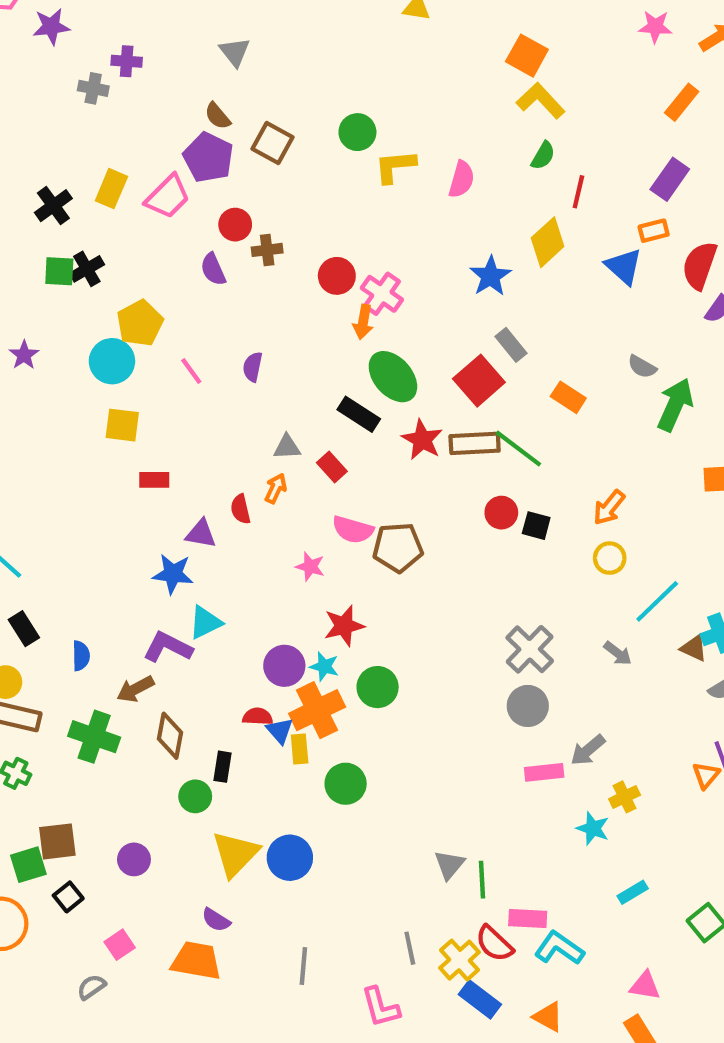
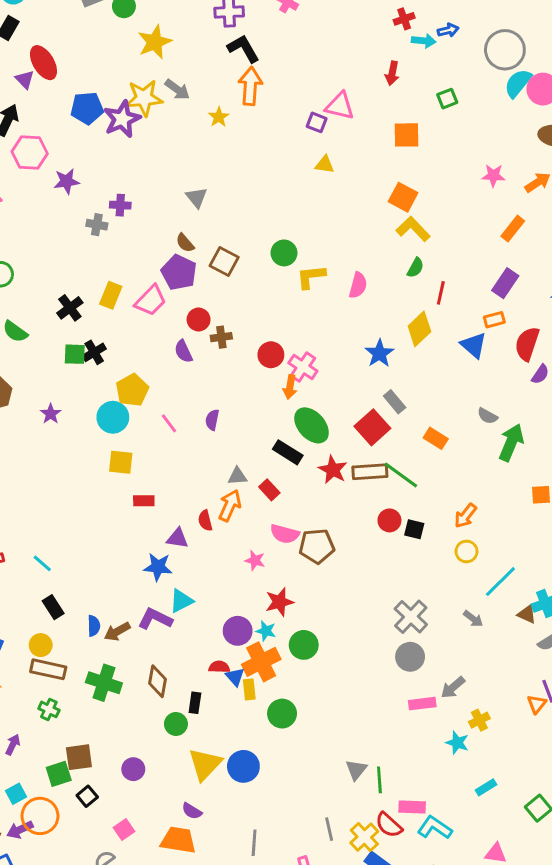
orange arrow: (276, 488) -> (230, 506), size x1.5
brown arrow: (135, 689) -> (117, 632), moved

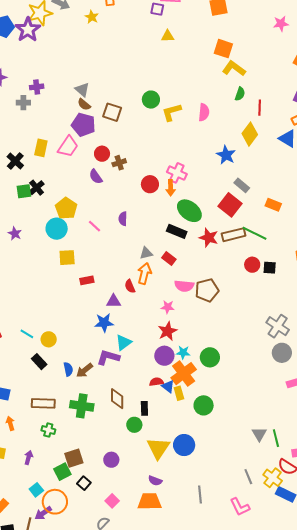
gray triangle: (196, 198) -> (82, 90), moved
red circle: (271, 355) -> (150, 184), moved
red star: (279, 602) -> (167, 331), moved
yellow circle: (41, 645) -> (49, 339), moved

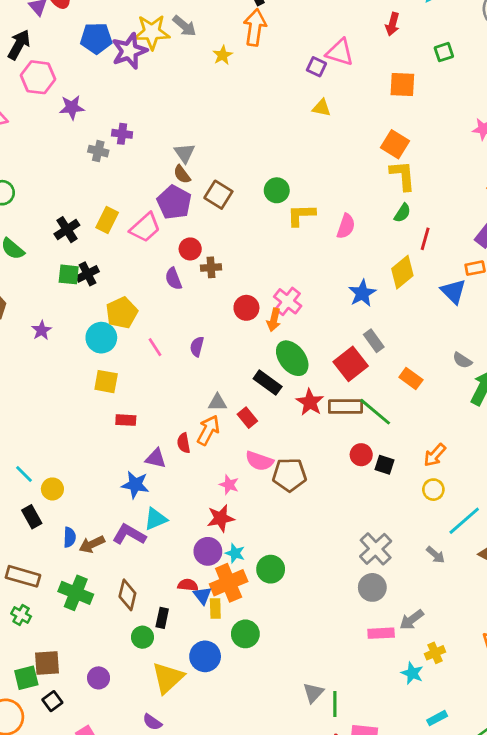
yellow L-shape: (234, 68) -> (403, 175), turned 35
blue circle: (184, 445) -> (205, 656), moved

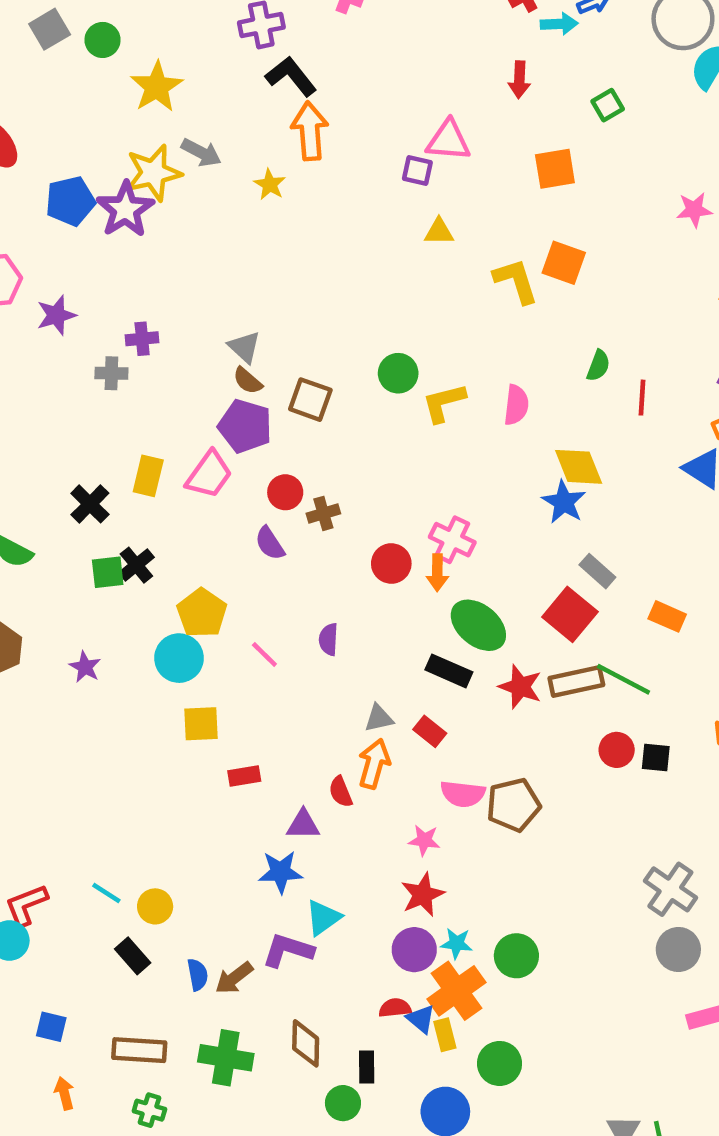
yellow L-shape: (403, 175) -> (516, 281), moved
yellow diamond: (402, 272) -> (579, 467), moved, turned -60

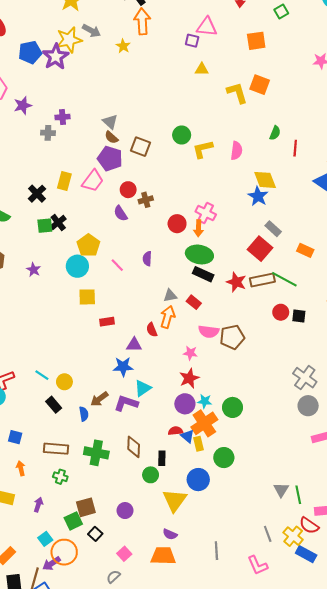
green ellipse: (478, 625) -> (199, 254), moved, turned -30
brown arrow: (234, 978) -> (99, 399), moved

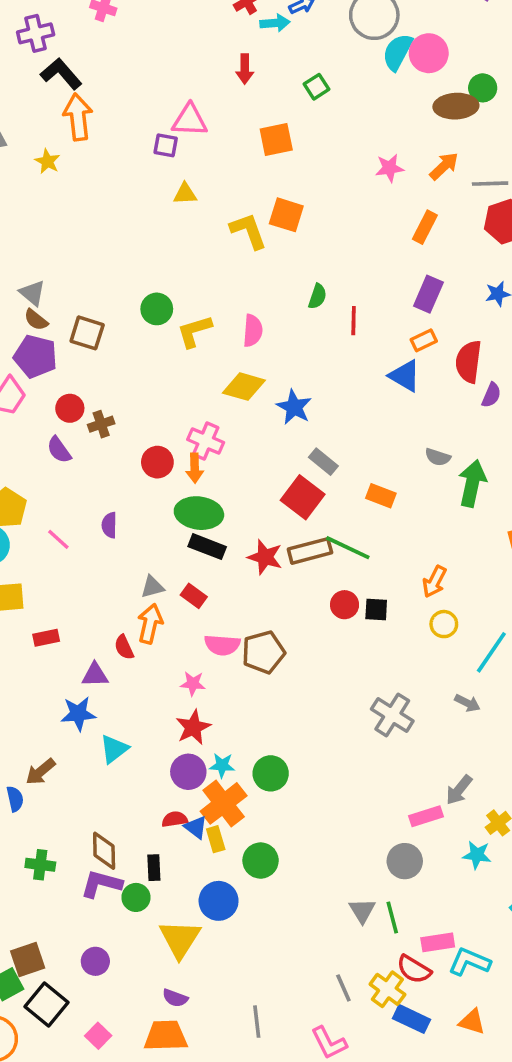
yellow diamond: (265, 180) -> (244, 387), moved, turned -50
purple L-shape: (126, 403) -> (101, 884), moved
gray circle: (308, 406) -> (405, 861), moved
green cross: (96, 453) -> (40, 865), size x0.7
black square: (95, 534) -> (46, 1004), size x1.6

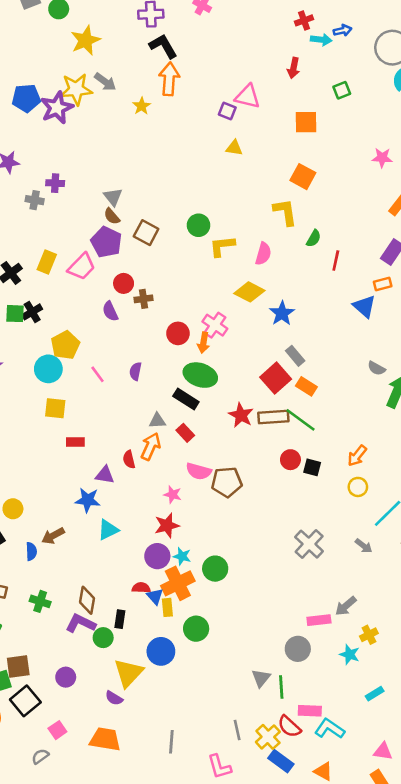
yellow L-shape: (248, 231) -> (285, 212), moved
orange rectangle: (381, 496) -> (306, 386), moved
black rectangle: (207, 547) -> (186, 399), moved
purple semicircle: (175, 998) -> (114, 698), moved

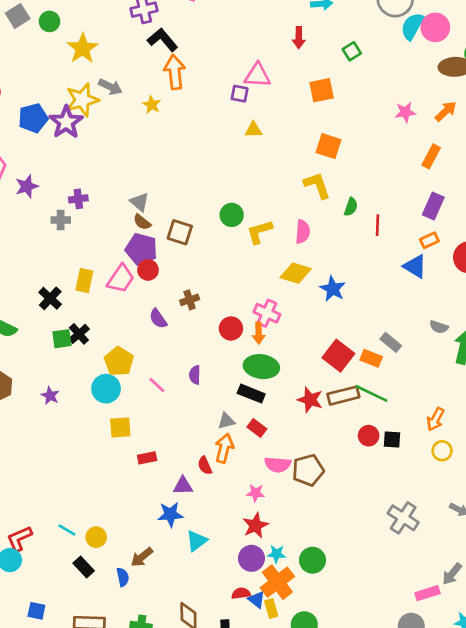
red circle: (124, 283) -> (148, 270), moved
gray rectangle: (295, 356) -> (391, 342), moved

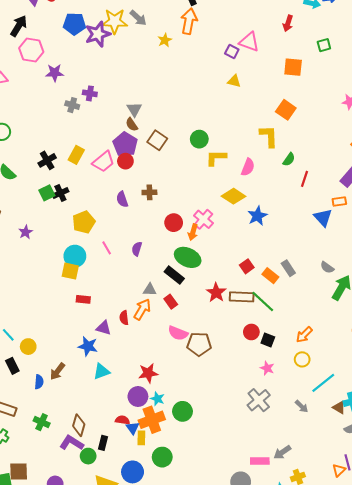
green square: (62, 339) -> (47, 193), turned -35
red square: (338, 356) -> (247, 266), size x0.6
cyan circle: (106, 389) -> (75, 256), moved
pink star: (255, 493) -> (267, 368), moved
brown arrow: (142, 557) -> (57, 371), turned -30

